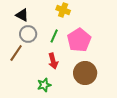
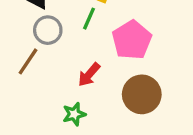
green line: (54, 36) -> (89, 19), moved
red arrow: (53, 61) -> (89, 75), turned 56

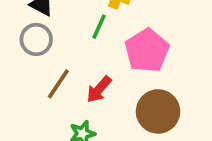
gray circle: (48, 30) -> (36, 39), moved
brown line: (28, 61) -> (58, 84), moved

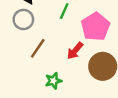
red arrow: (99, 89) -> (75, 51), moved

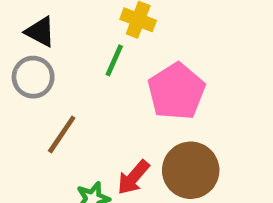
red arrow: (75, 51) -> (133, 177), moved

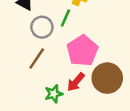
gray circle: (33, 77) -> (42, 27), moved
pink pentagon: (176, 91) -> (82, 51), moved

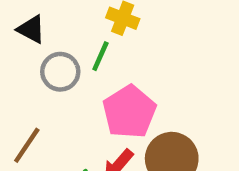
brown line: (37, 58) -> (27, 145), moved

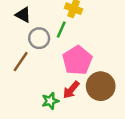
brown line: (27, 145) -> (21, 62), moved

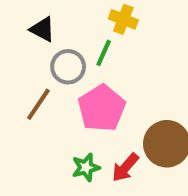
pink pentagon: (77, 60) -> (102, 108), moved
red arrow: (71, 90) -> (125, 167), moved

